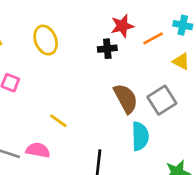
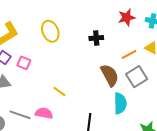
red star: (122, 26) -> (127, 17), moved
orange line: (153, 38) -> (129, 55), moved

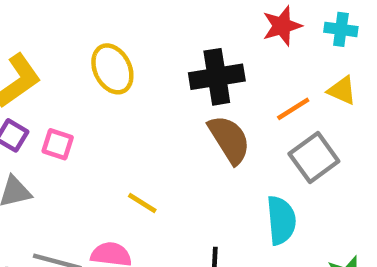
black cross: (96, 38) -> (217, 77), size x1.6
brown semicircle: (110, 75) -> (229, 139), moved

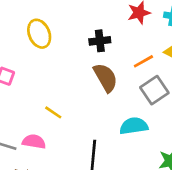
black cross: (217, 77) -> (100, 41), size x0.7
cyan semicircle: (281, 220) -> (134, 126), turned -96

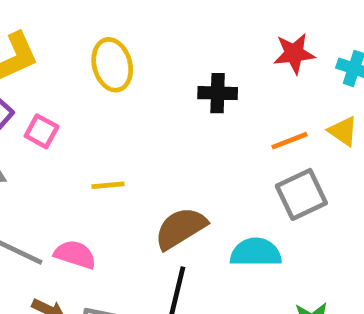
brown semicircle: (106, 78) -> (181, 228), moved, turned -100
yellow line: (53, 112) -> (108, 185), moved, turned -48

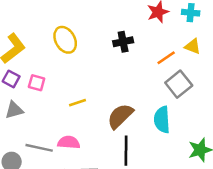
cyan semicircle: (256, 252) -> (162, 120), turned -80

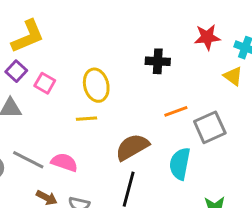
yellow ellipse: (65, 40) -> (96, 85), moved
yellow triangle: (193, 46) -> (233, 76), moved
orange line: (166, 58) -> (176, 111), moved

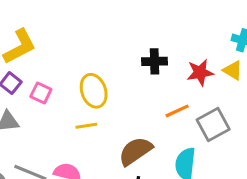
red star: (207, 37) -> (200, 73), moved

